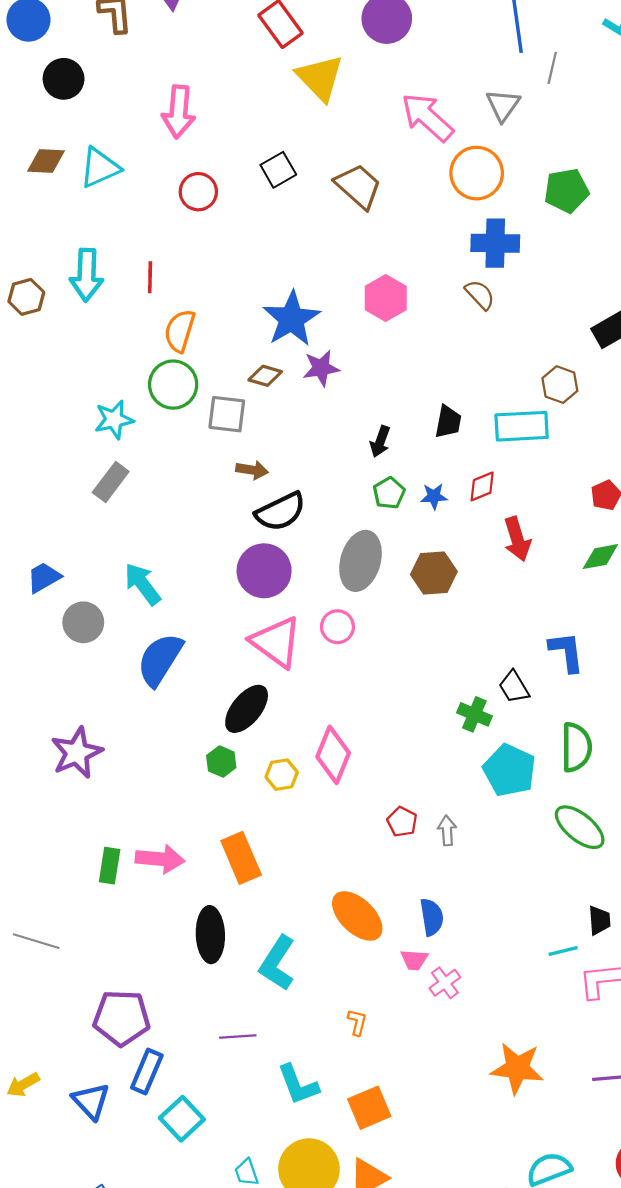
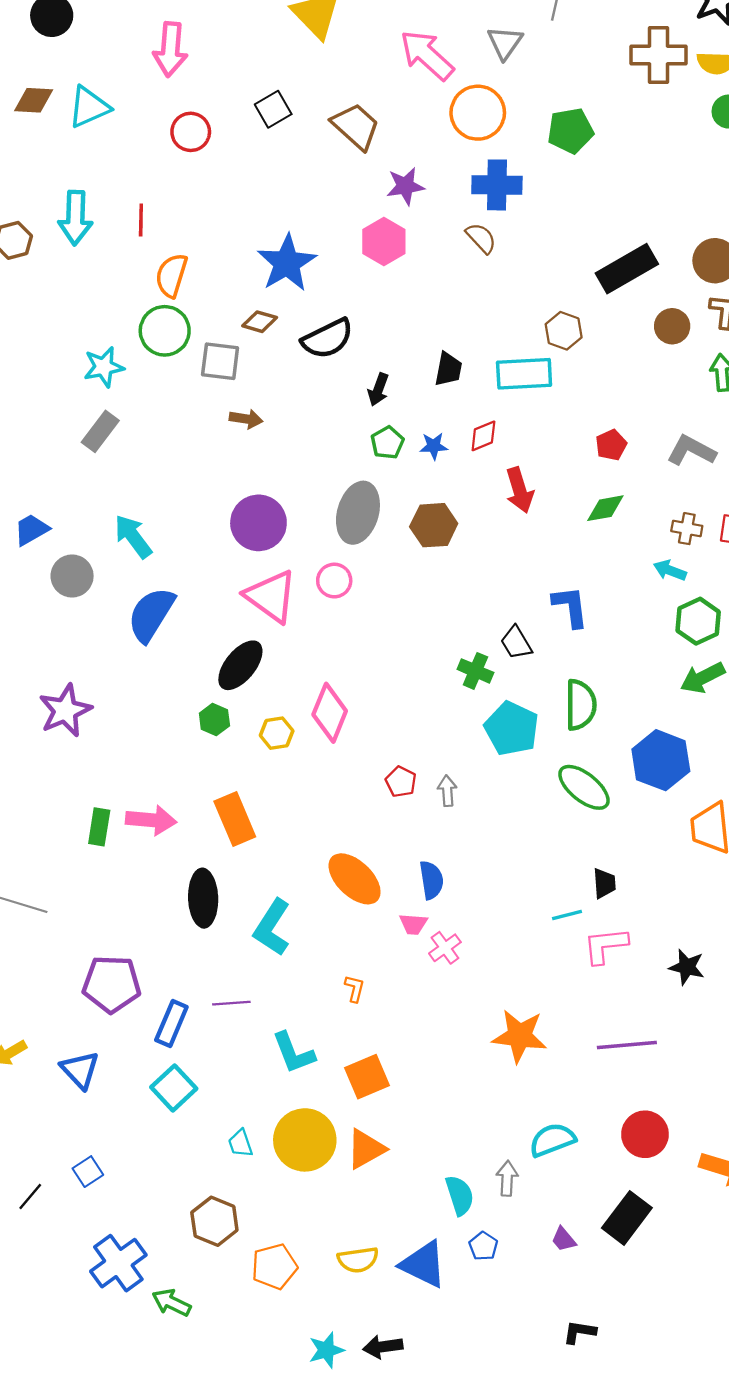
purple star: (321, 368) -> (405, 186), moved
black semicircle: (280, 512) -> (327, 339), moved
blue rectangle: (147, 1072) -> (171, 1024), moved

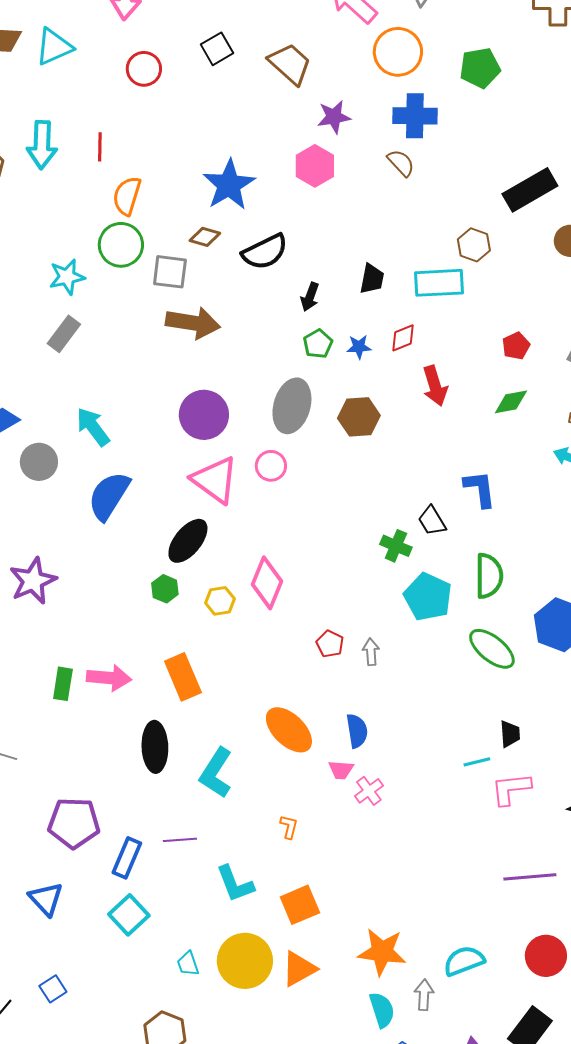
brown arrow: (246, 419) -> (193, 323), size x1.8
orange star: (520, 1036) -> (382, 952), moved

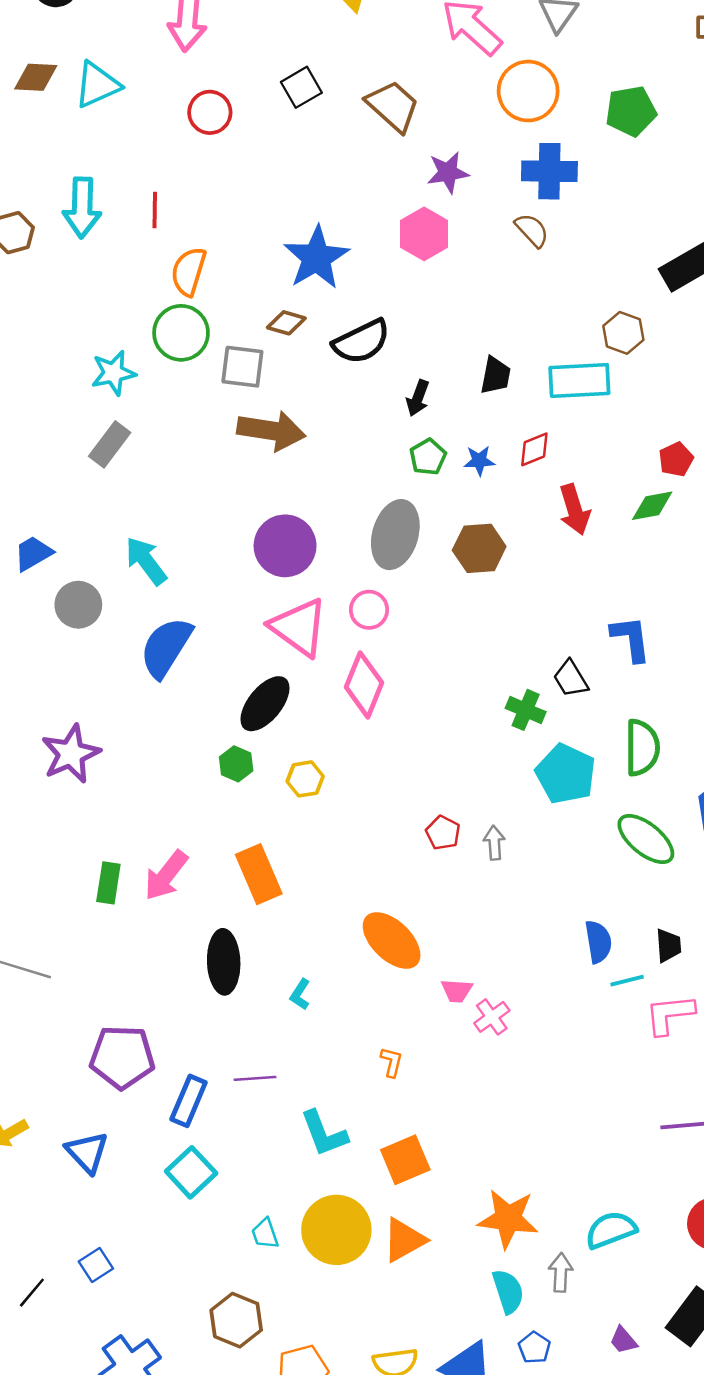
green diamond: (511, 402) -> (652, 506), moved
pink diamond: (267, 583) -> (364, 685), moved
pink arrow: (109, 678) -> (166, 875), turned 123
blue semicircle: (357, 731) -> (598, 942), moved
cyan L-shape: (216, 773) -> (300, 994), size x0.5

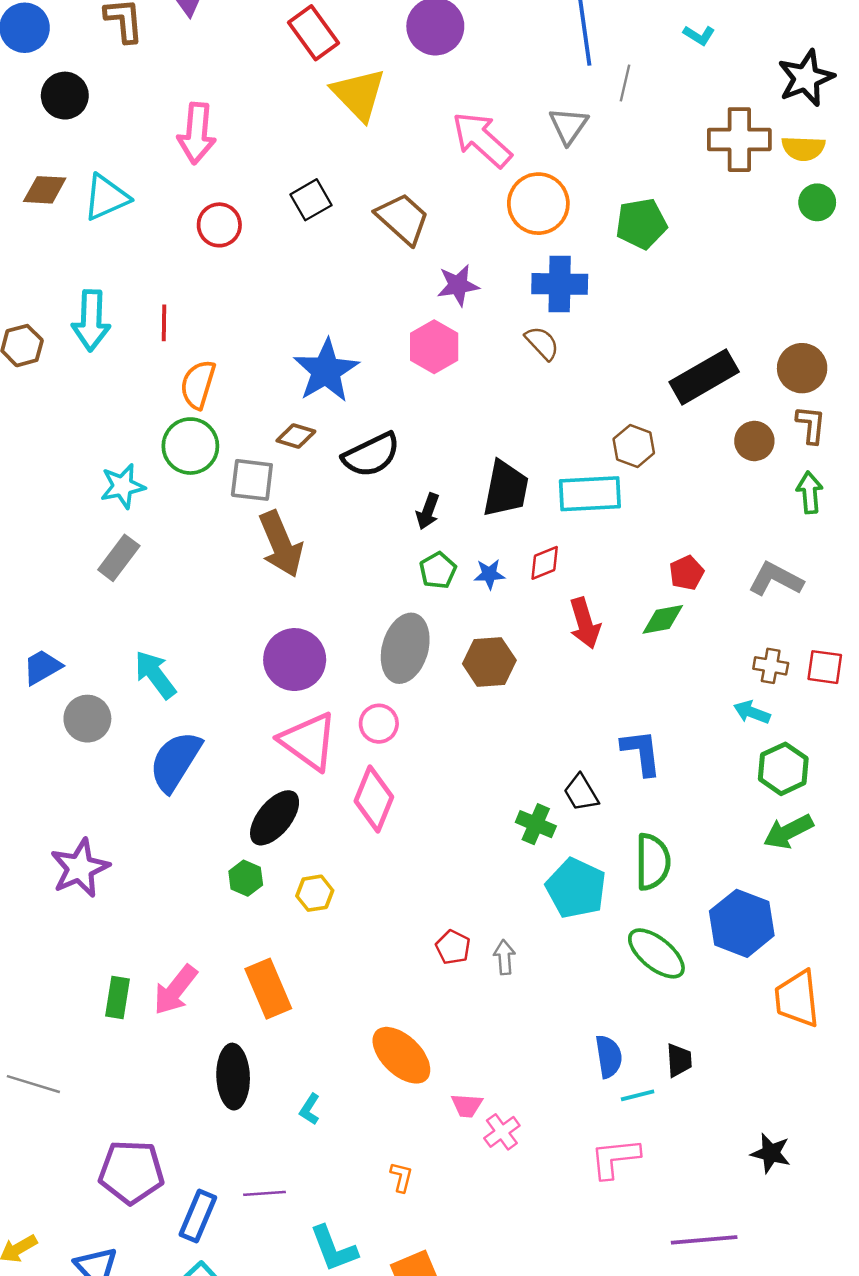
black trapezoid: (496, 375) -> (506, 489), size x1.5
brown arrow: (271, 431) -> (281, 544), turned 58
pink L-shape: (670, 1014) -> (615, 1158), moved

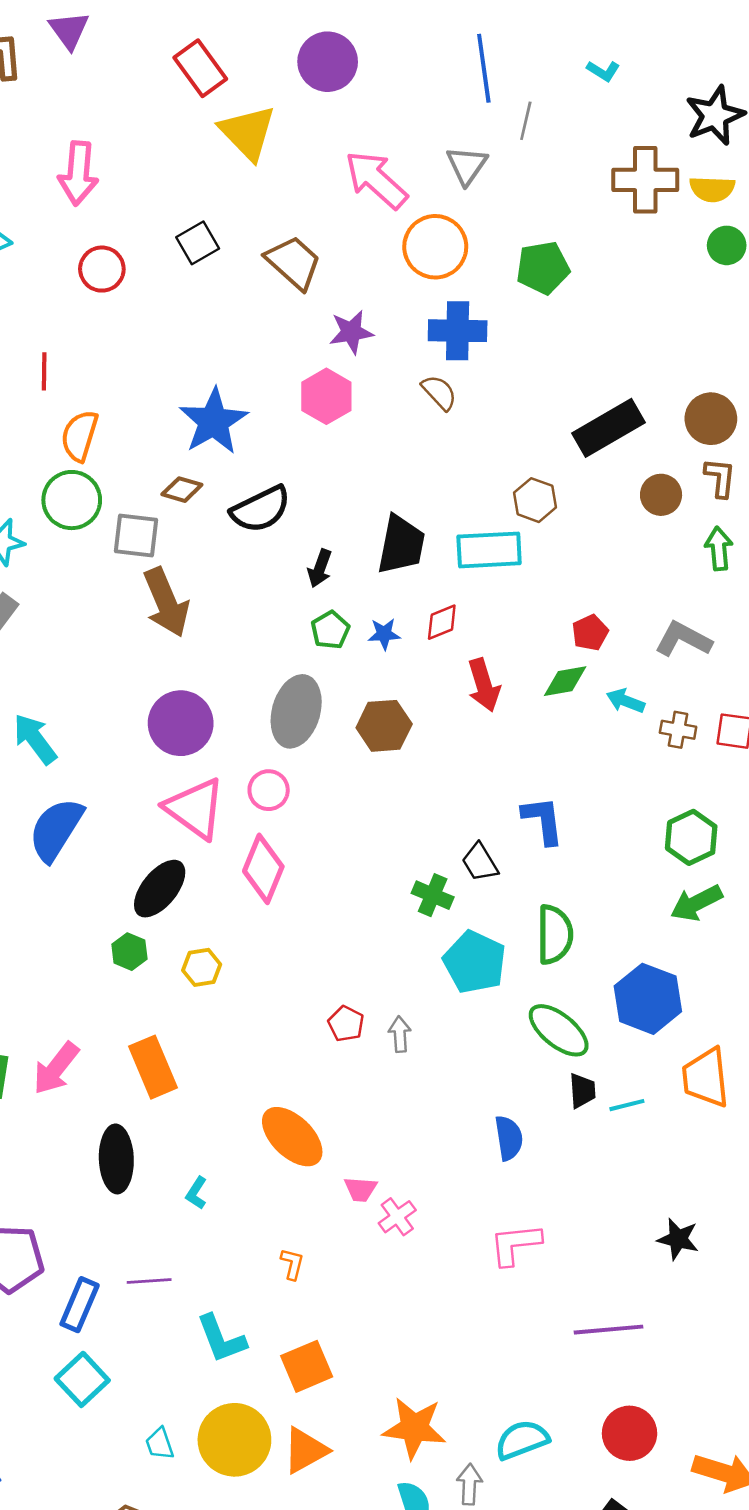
cyan arrow: (752, 712) -> (626, 701), moved
black trapezoid: (679, 1060) -> (582, 1091), moved
cyan line: (638, 1095) -> (627, 1105), moved

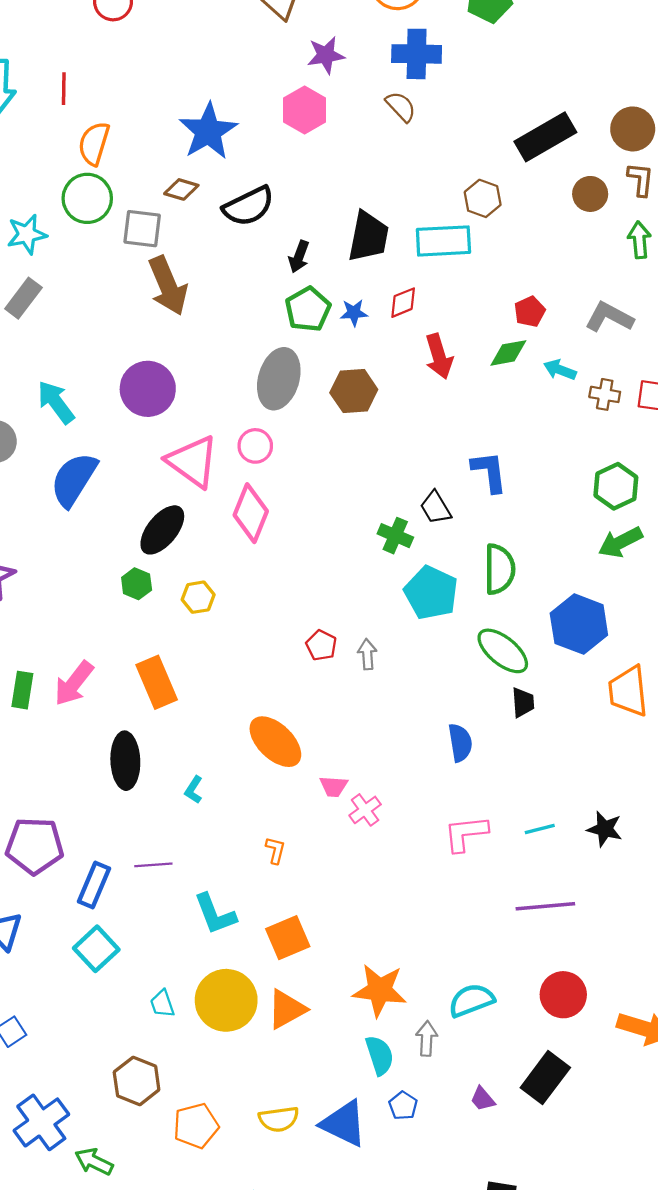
green pentagon: (330, 630) -> (308, 309), size x1.4
purple circle: (181, 723) -> (148, 389), moved
cyan line: (627, 1105) -> (540, 829), moved

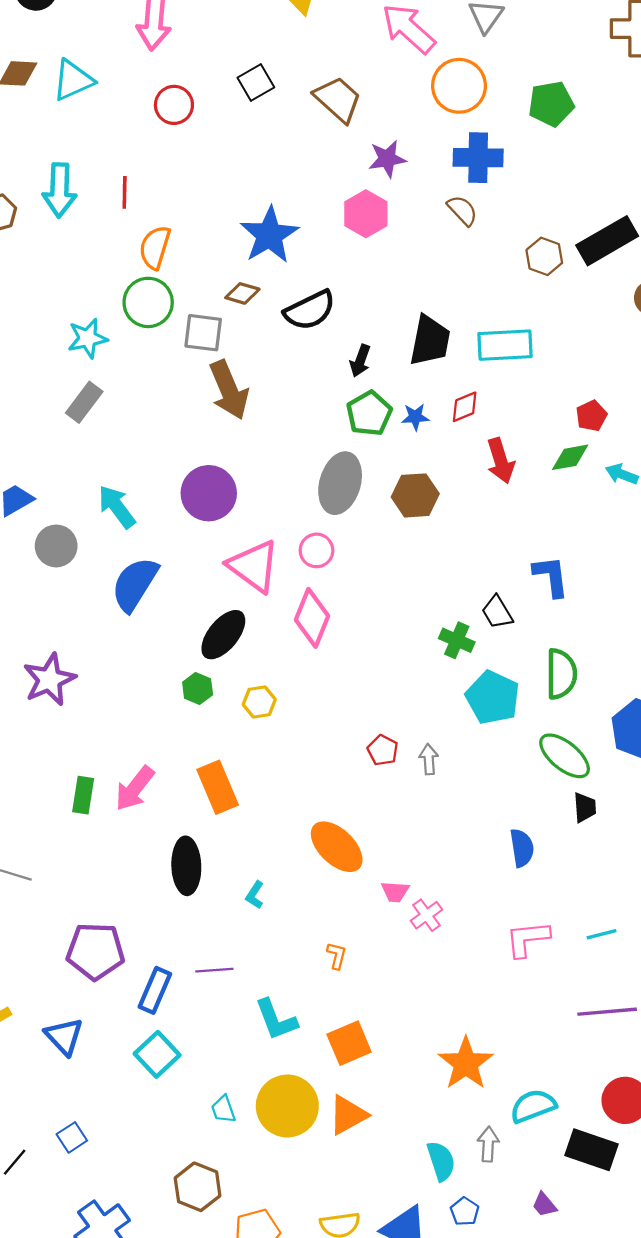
brown hexagon: (483, 198) -> (544, 256), moved
orange star: (380, 990) -> (466, 1063), moved, turned 30
black rectangle: (545, 1078) -> (591, 1150), moved, turned 72

